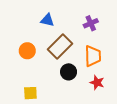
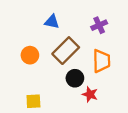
red star: (97, 83) -> (90, 94), moved

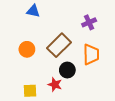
blue triangle: (52, 22) -> (33, 11), moved
red star: (90, 94) -> (55, 85), moved

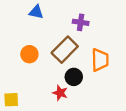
purple cross: (89, 22) -> (81, 22), moved, turned 32
yellow square: (30, 91) -> (11, 100), moved

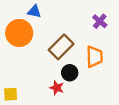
purple cross: (81, 22) -> (100, 21), moved, turned 32
orange circle: (29, 54) -> (19, 33), moved, size x1.6

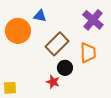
blue triangle: (34, 11) -> (40, 16), moved
purple cross: (100, 21) -> (93, 20), size x1.5

